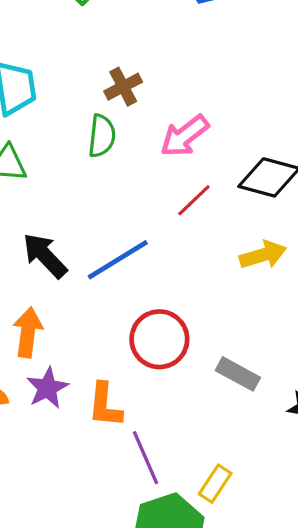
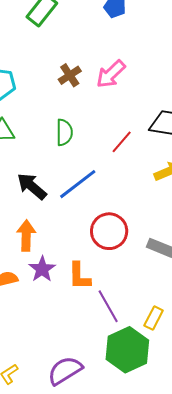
green semicircle: (102, 136) -> (64, 132), moved
pink arrow: (185, 136) -> (111, 74), moved

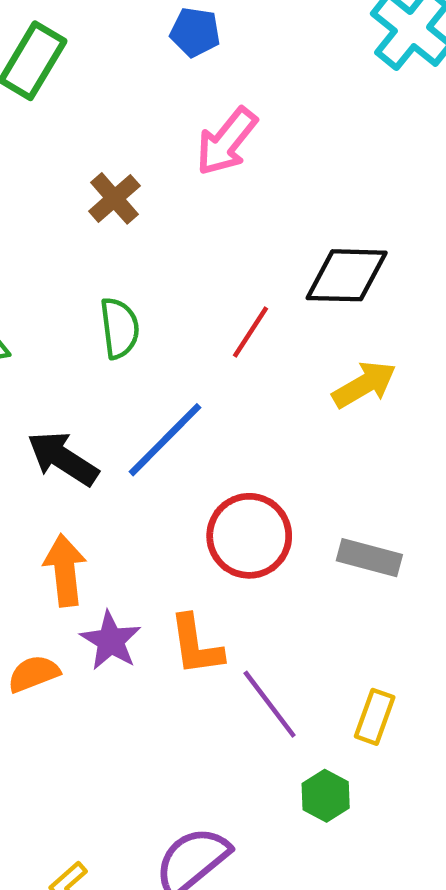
pink arrow: (111, 74) -> (226, 141), moved
green hexagon: (127, 350) -> (326, 796), size x0.5

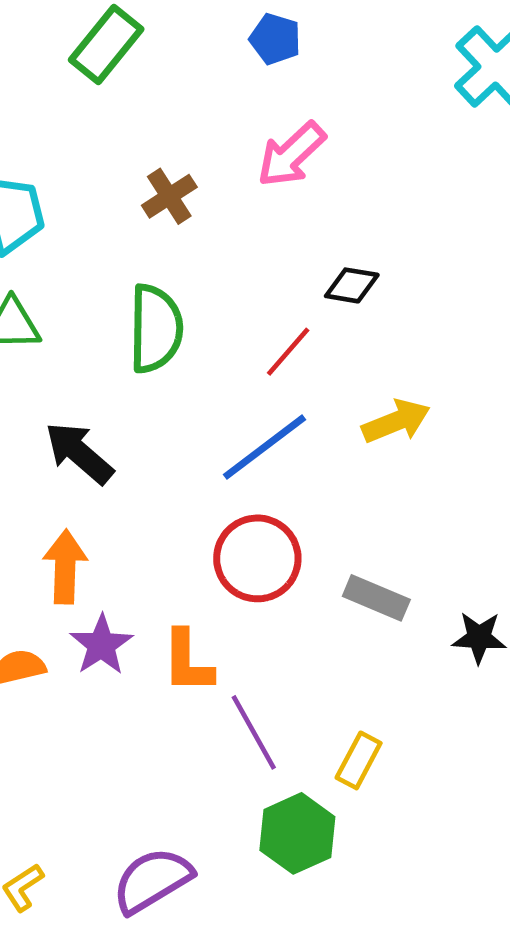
black diamond: (347, 275) -> (352, 285), moved, size x0.6
green semicircle: (119, 328) -> (156, 329), size x1.4
blue line: (165, 440) -> (264, 447), moved
green hexagon: (326, 796) -> (297, 833), size x1.5

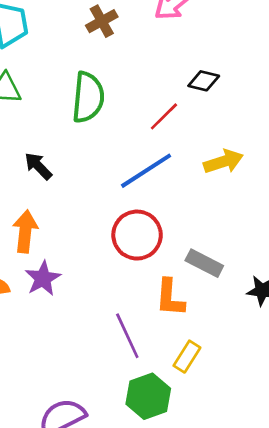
black arrow: (79, 453) -> (38, 166), size x0.7
orange L-shape: (187, 662) -> (170, 298), moved

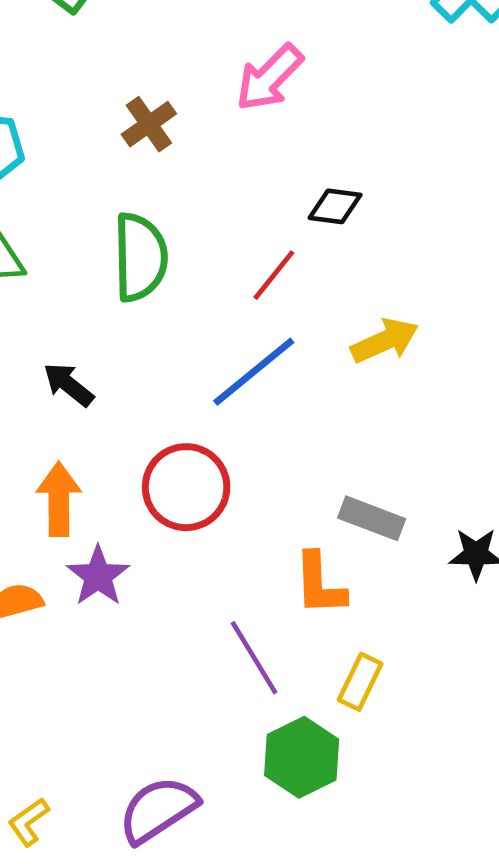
red circle: (137, 235) -> (186, 487), moved

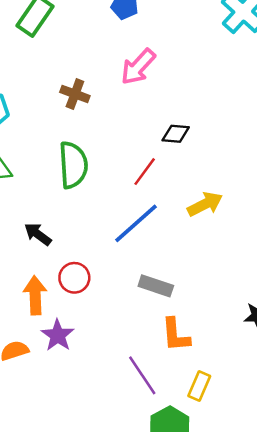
brown cross: (149, 124) -> (75, 94), turned -32
red circle: (186, 487) -> (74, 278), moved, size x0.7
gray rectangle: (372, 518) -> (156, 286), moved

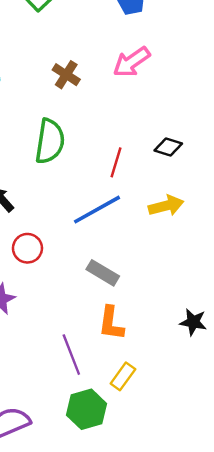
black diamond: (176, 134) -> (168, 147), moved
red line: (145, 172) -> (116, 162), turned -32

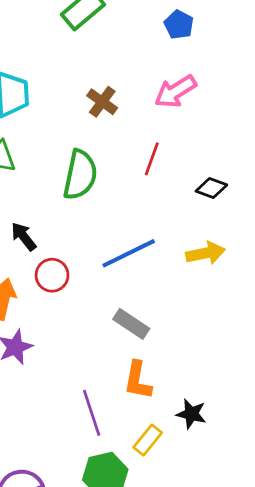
red line: (116, 162) -> (152, 159), moved
red circle: (27, 248) -> (52, 275), moved
black star: (193, 322) -> (191, 414), moved

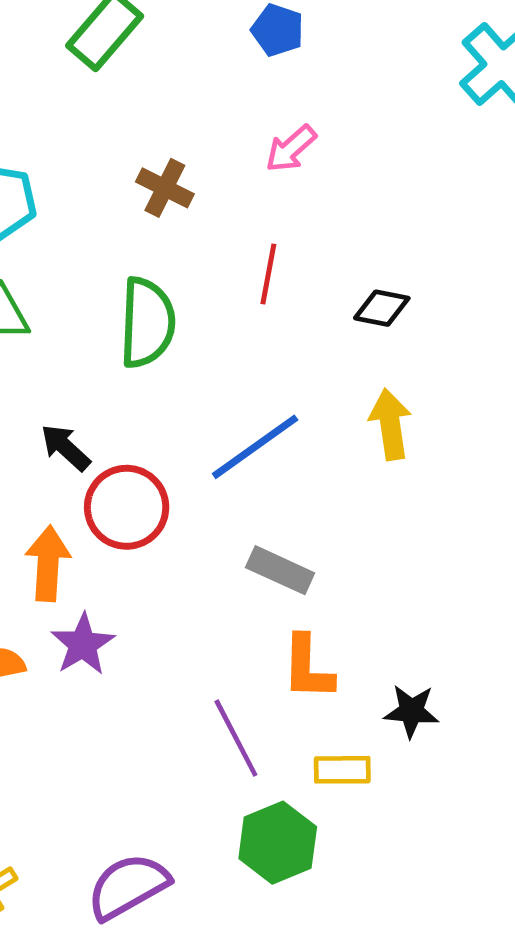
pink arrow: (175, 91) -> (291, 149), size x0.7
yellow arrow: (206, 253) -> (390, 424), turned -78
red circle: (52, 275) -> (127, 507), size x1.4
yellow rectangle: (148, 440) -> (342, 770), turned 60

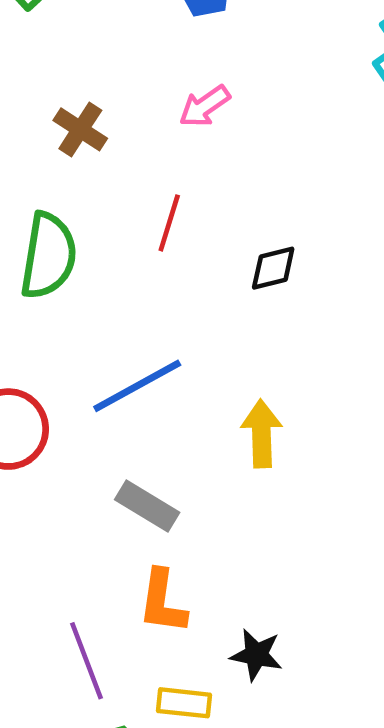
black diamond: (382, 308) -> (273, 268), turned -32
yellow arrow: (390, 424) -> (261, 434), moved

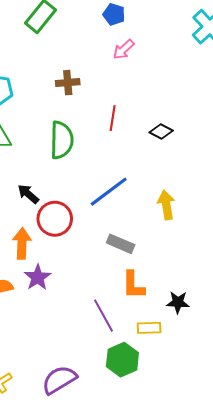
pink arrow: (204, 106) -> (124, 49), moved
brown cross: (80, 129) -> (68, 83), turned -30
black diamond: (273, 268) -> (161, 131), turned 50

